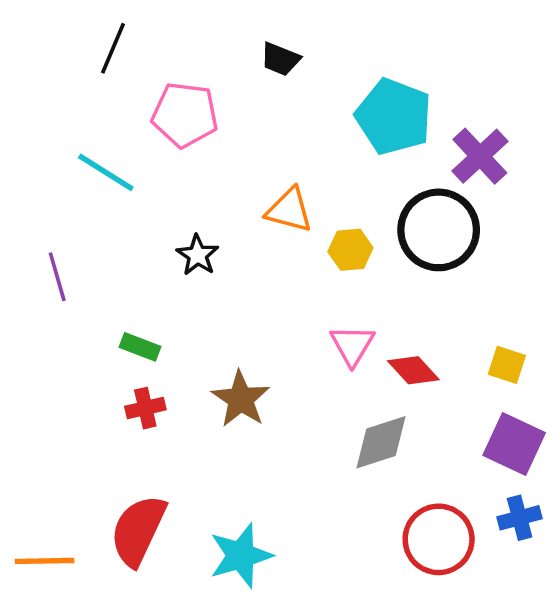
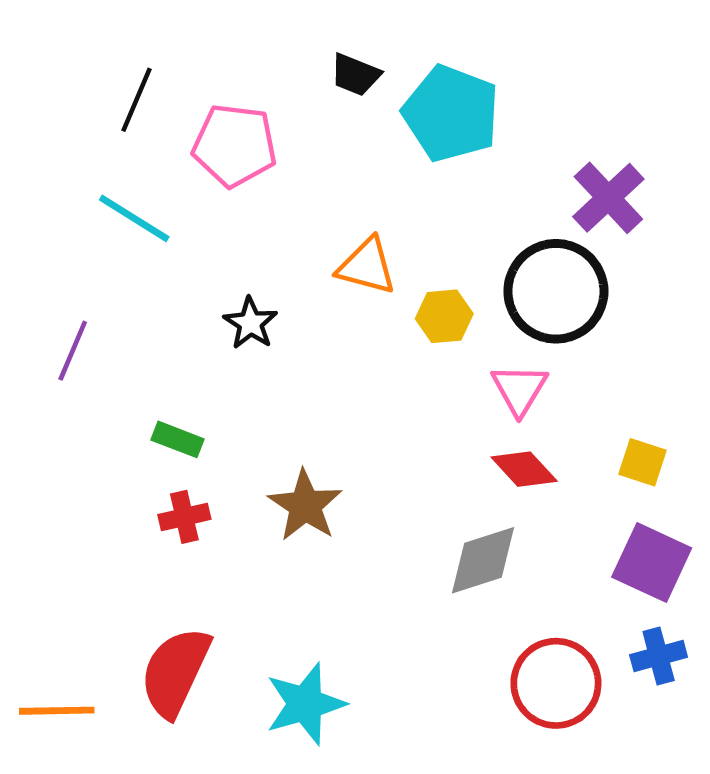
black line: (113, 48) -> (137, 100), moved
cyan pentagon: (394, 117) -> (451, 113), moved
purple line: (57, 277) -> (73, 351), turned 39
pink triangle: (352, 345) -> (519, 389), moved

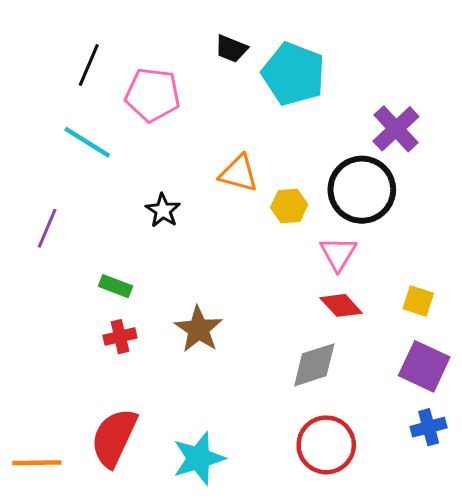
red circle: (556, 683) -> (326, 445), moved

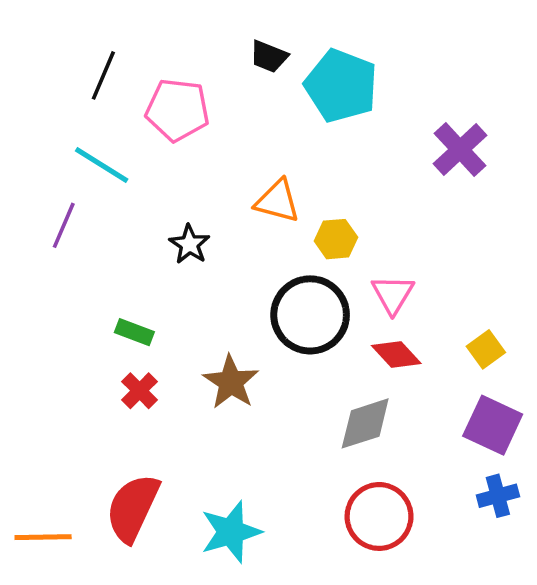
black circle: (362, 190) -> (310, 315), moved
purple line: (47, 228) -> (64, 225), moved
yellow square: (418, 301) -> (486, 349), turned 36
red cross: (120, 337) -> (140, 391), turned -32

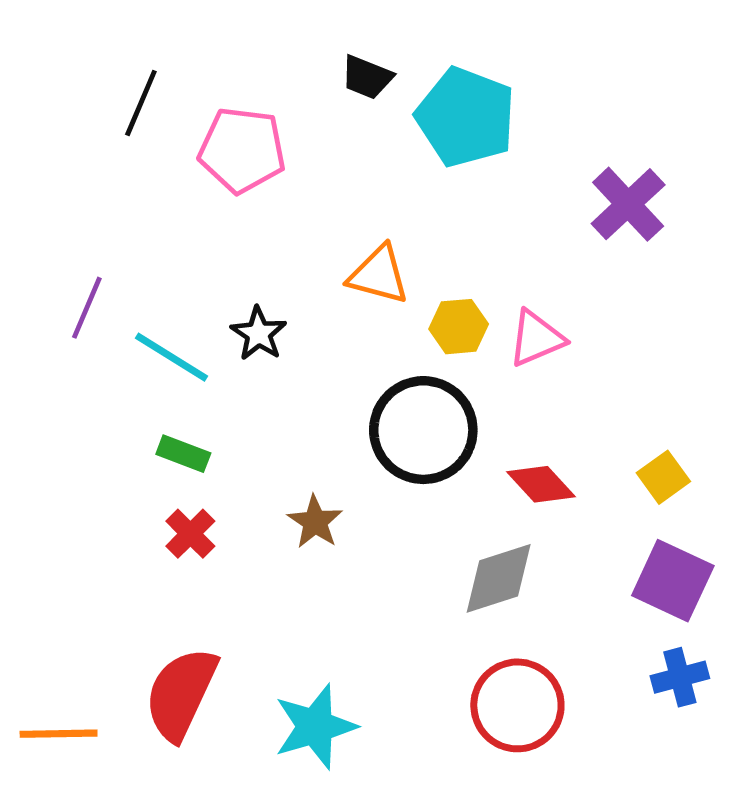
cyan line: (102, 165) -> (172, 357), moved
pink triangle: (393, 294) -> (536, 338), moved, turned 36
brown star: (231, 382) -> (315, 522), size x0.7

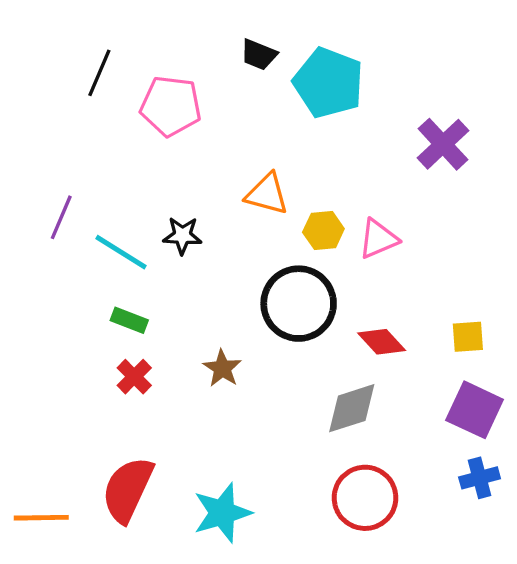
black star: (259, 334) -> (182, 236), turned -30
yellow square: (663, 477) -> (468, 337), turned 32

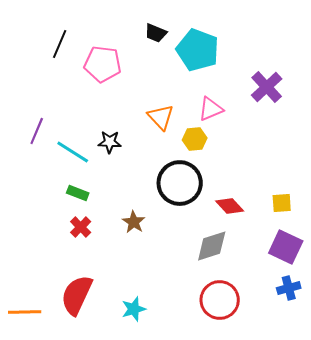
orange triangle: (267, 194) -> (161, 117), turned 32
pink triangle: (378, 239) -> (211, 109), moved
cyan star: (222, 513) -> (134, 309), size x0.7

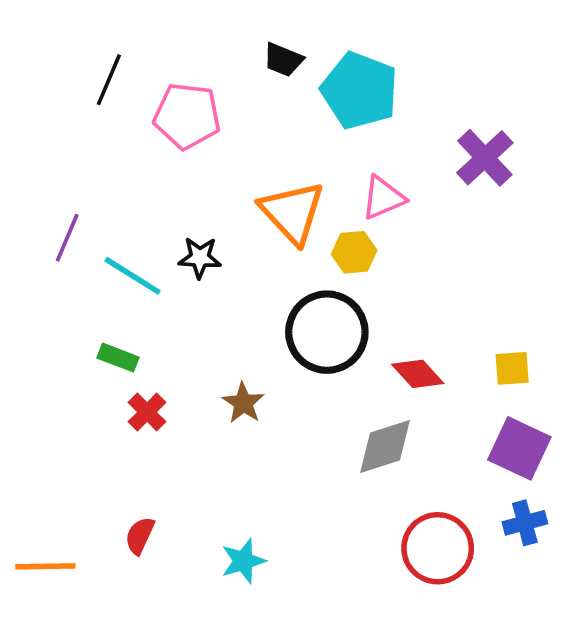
orange triangle: (161, 117) -> (292, 212), size x1.4
green rectangle: (78, 193) -> (118, 358), moved
red semicircle: (77, 295) -> (140, 536), size x0.5
red circle: (220, 300) -> (438, 548), moved

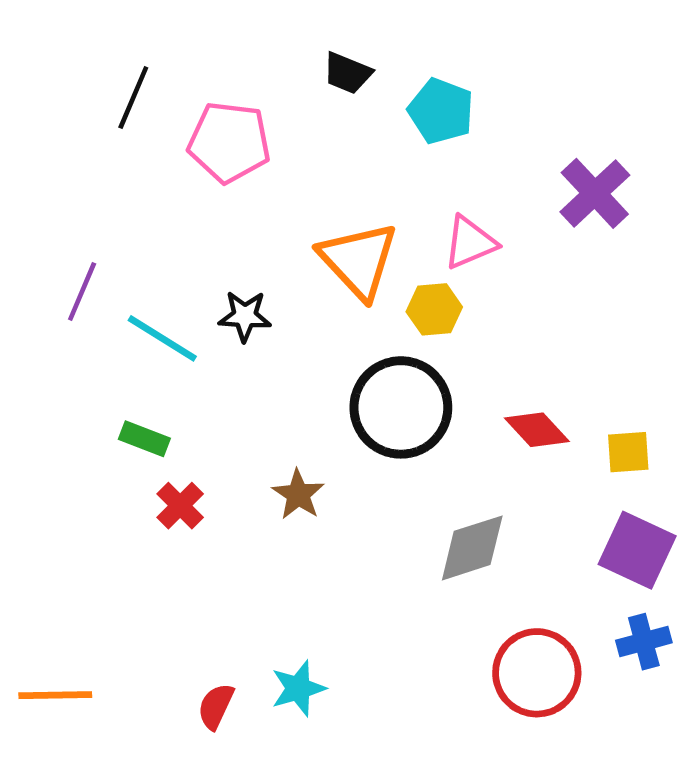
cyan pentagon: (360, 91) -> (441, 111), size x0.7
red diamond: (418, 374) -> (537, 430), moved
red semicircle: (140, 536) -> (216, 706), moved

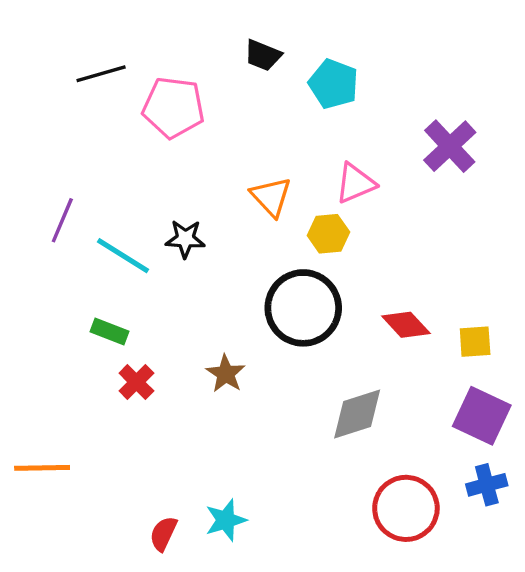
black line: (133, 98) -> (101, 74), turned 51
orange triangle: (358, 260) -> (271, 197), size x0.7
orange line: (55, 695) -> (42, 468), moved

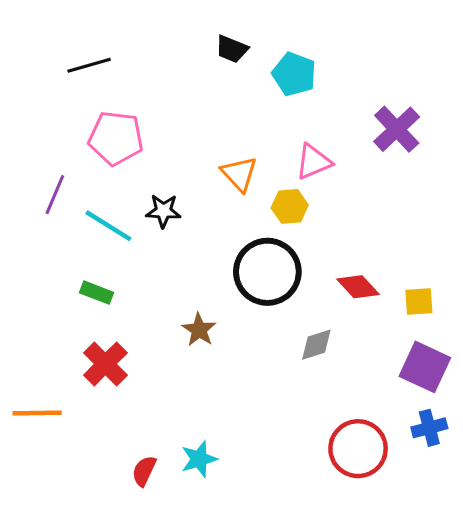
pink pentagon: (173, 107) -> (116, 138), moved
red cross: (136, 382) -> (105, 364), moved, size x1.4
gray diamond: (357, 414) -> (316, 345), moved, size x0.7

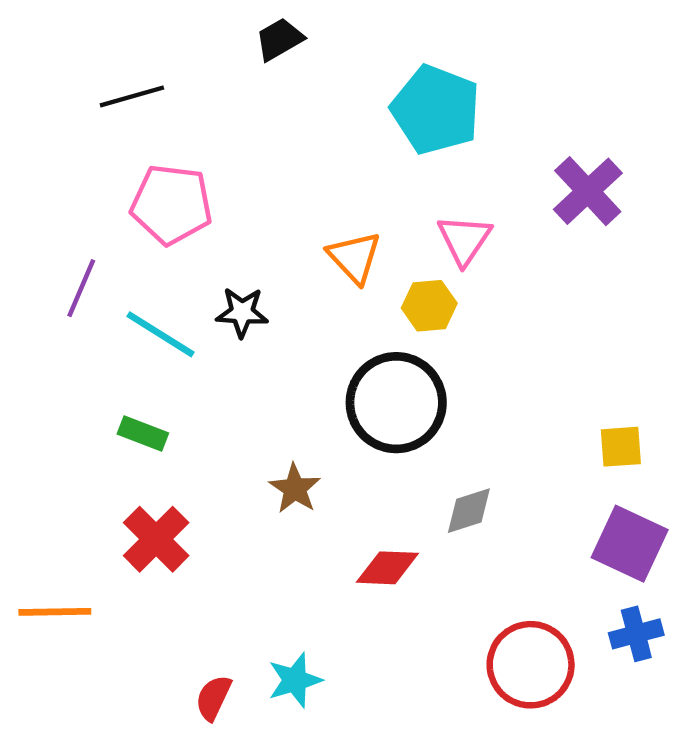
black trapezoid: (232, 49) -> (279, 39), moved, turned 128
cyan pentagon: (294, 74) -> (436, 110), size x1.4
pink triangle: (313, 162) -> (464, 240), turned -33
red diamond: (358, 287) -> (387, 568), moved, turned -45

